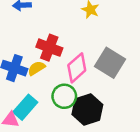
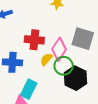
yellow semicircle: (36, 68) -> (46, 59), moved
green circle: (64, 96) -> (64, 66), moved

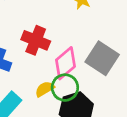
yellow semicircle: (46, 59) -> (45, 89), moved

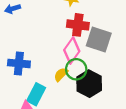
red cross: (36, 40) -> (78, 25), moved

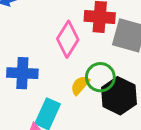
pink diamond: (72, 51) -> (68, 39), moved

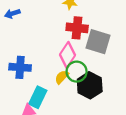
pink diamond: (68, 39) -> (67, 55), moved

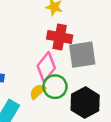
gray square: (98, 42) -> (82, 55), turned -30
black hexagon: (90, 85) -> (85, 103), moved

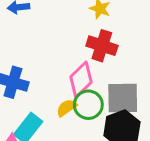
gray square: (82, 55) -> (123, 98), moved

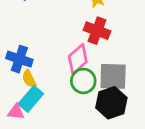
yellow semicircle: (67, 108) -> (29, 79), moved, turned -84

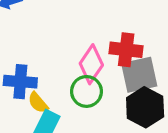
red cross: (97, 31) -> (126, 50), moved
green circle: (83, 81) -> (86, 91), moved

